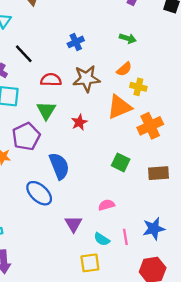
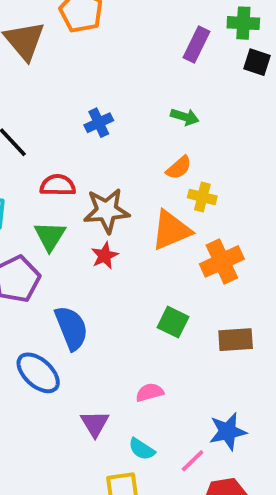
brown star: (86, 79) -> (107, 211), moved
pink line: (125, 237) -> (193, 461), moved, turned 56

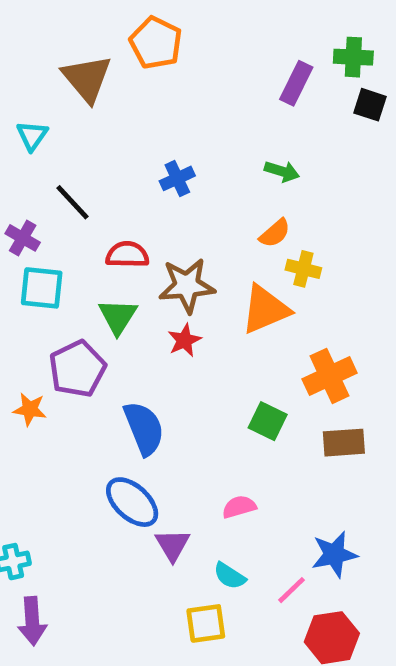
orange cross: (222, 261) -> (330, 376), moved
blue ellipse: (38, 373) -> (132, 502), moved

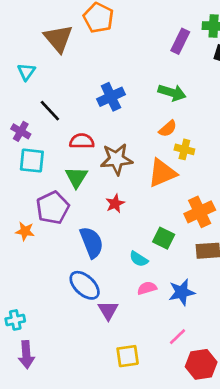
green arrow: (282, 171) -> (172, 93), size x1.4
blue cross: (177, 178) -> (111, 97), size x1.4
red star: (184, 340) -> (115, 204), moved
blue star: (334, 554) -> (182, 292), moved
cyan semicircle: (230, 576) -> (139, 259), moved

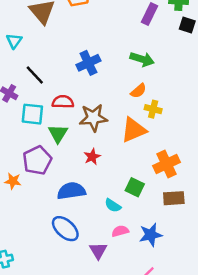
cyan square: (32, 161) -> (32, 114), moved
blue semicircle: (92, 242) -> (71, 191), turned -76
purple triangle: (108, 310) -> (98, 251), moved

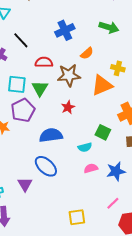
orange semicircle: (138, 91) -> (87, 53), moved
cyan square: (32, 114) -> (17, 84), moved
cyan semicircle: (113, 205) -> (85, 147), turned -48
purple triangle: (98, 251) -> (25, 184), moved

